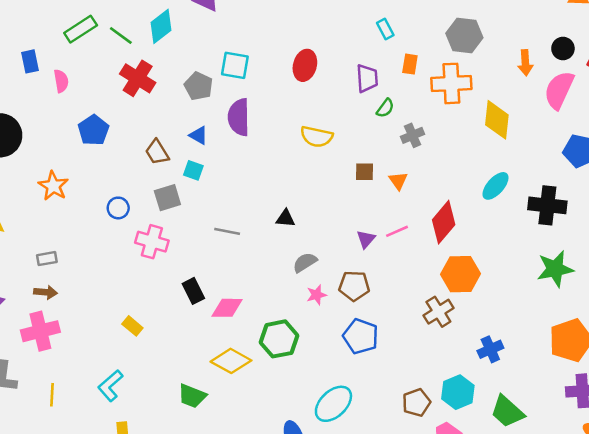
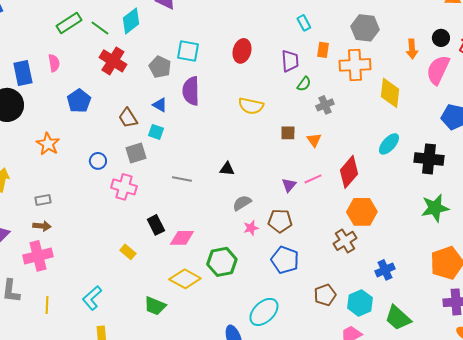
blue rectangle: (30, 61) -> (23, 73), moved, size x1.4
yellow rectangle: (132, 326) -> (128, 252), moved
brown pentagon: (416, 402) -> (325, 295), moved

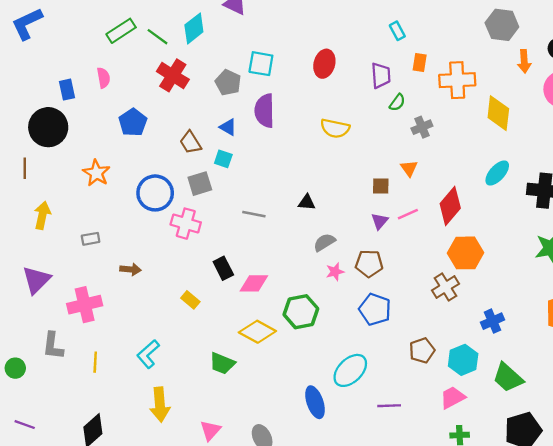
gray hexagon: (365, 28) -> (502, 25), moved
blue rectangle: (23, 73) -> (67, 90), size x0.7
brown square: (288, 133) -> (381, 186), moved
blue circle: (98, 161) -> (155, 193), size x1.8
brown arrow: (42, 226) -> (130, 269), moved

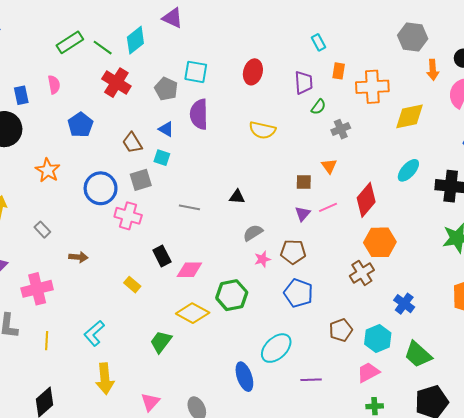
yellow diamond: (498, 113) -> (409, 116), turned 72
gray rectangle: (91, 239) -> (42, 230), turned 56
blue cross: (492, 321) -> (404, 304), turned -30
green trapezoid: (222, 363) -> (161, 342), turned 105

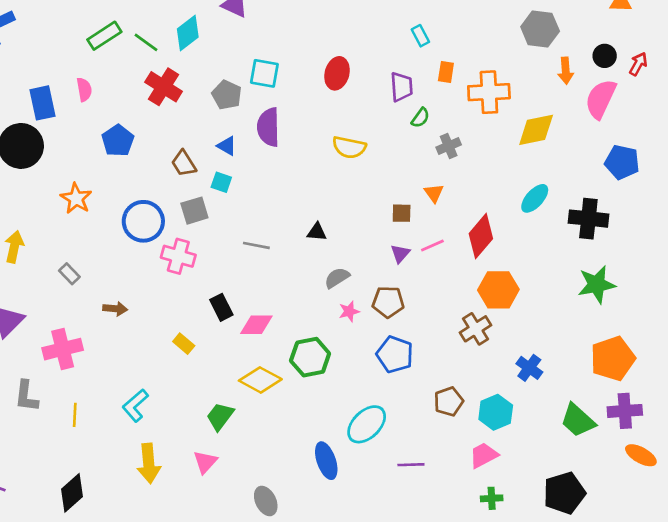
blue rectangle: (21, 95) -> (42, 103), size x1.4
green trapezoid: (418, 354) -> (578, 420), moved
pink triangle: (150, 402) -> (205, 462), moved

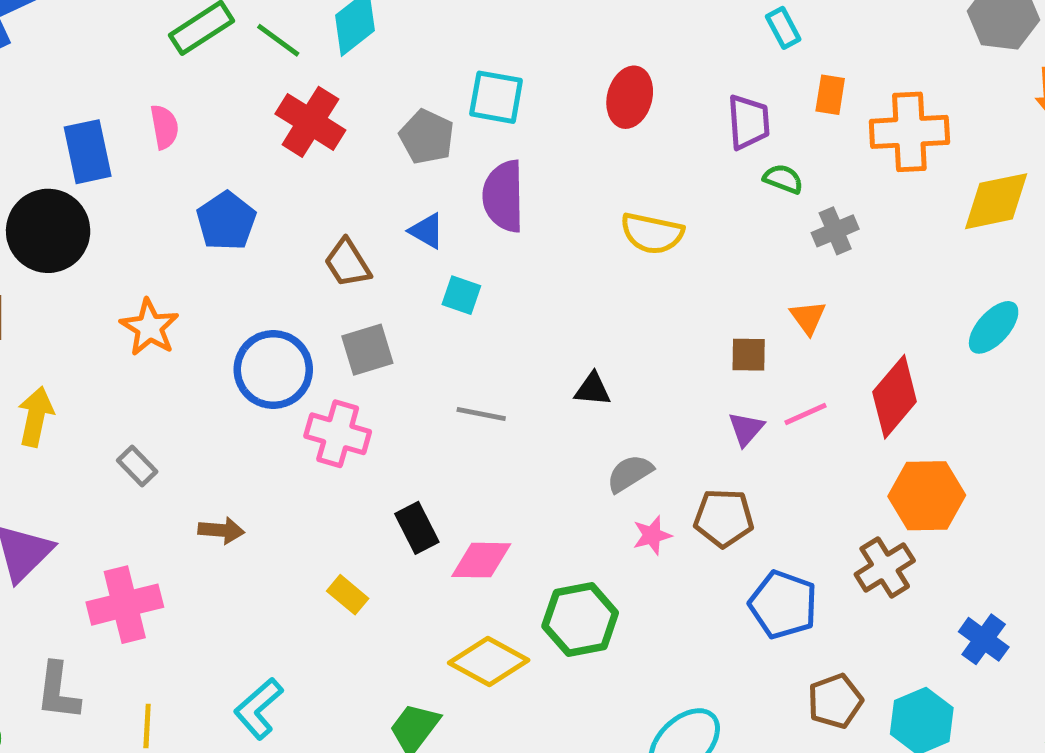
green semicircle: (420, 118) -> (783, 179), turned -105
cyan square: (221, 182) -> (461, 295), moved
blue pentagon: (395, 354) -> (783, 605), moved

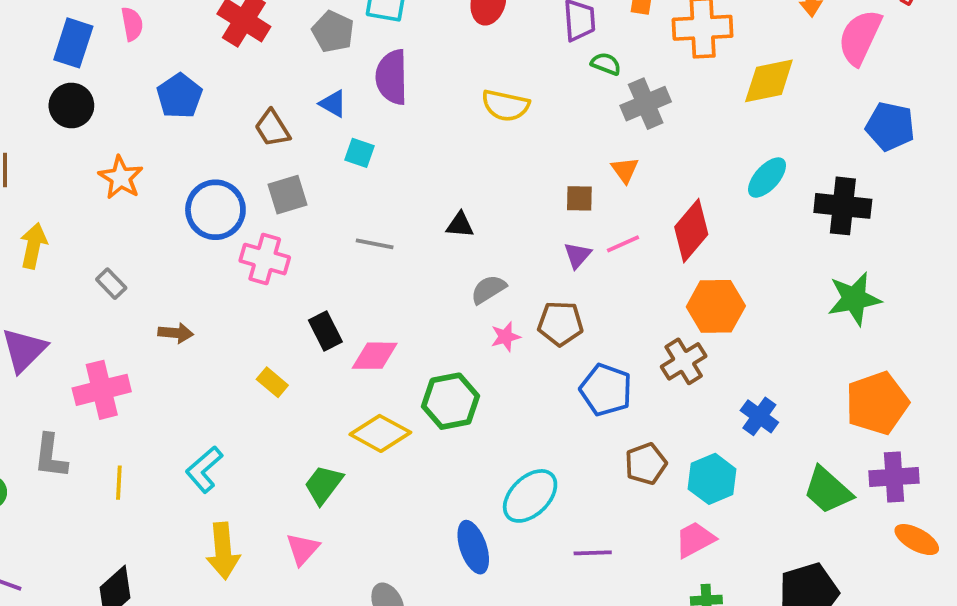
blue rectangle: (88, 152) -> (73, 43), turned 30
black circle: (48, 231) -> (71, 105), moved, size x0.7
gray cross: (835, 231) -> (646, 104), size x1.4

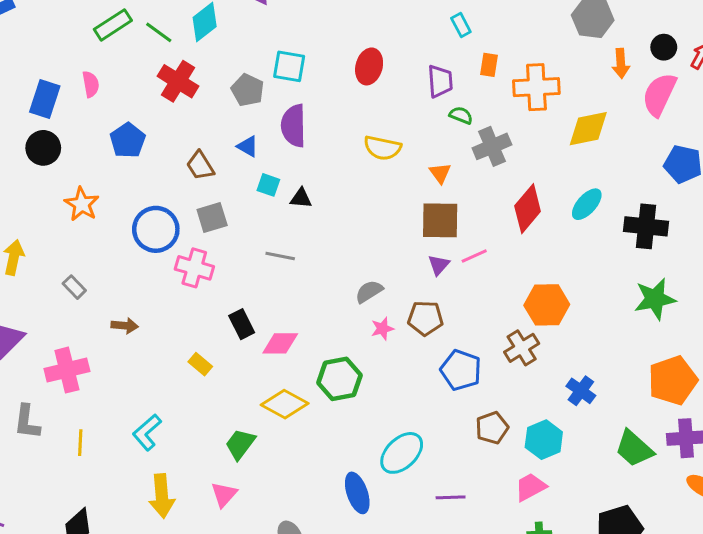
orange triangle: (625, 170) -> (440, 173), moved
brown square: (579, 198) -> (440, 220), size x1.8
black triangle: (460, 225) -> (301, 198), moved
red diamond: (691, 231) -> (528, 209), moved

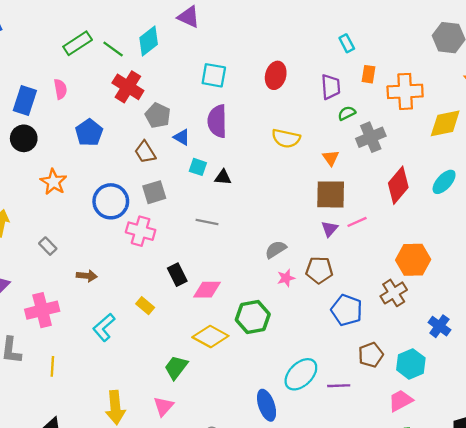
gray pentagon: (248, 90) -> (158, 115), moved
green semicircle: (461, 115) -> (347, 113), turned -48
cyan L-shape: (147, 432) -> (104, 327), moved
purple line: (451, 497) -> (339, 386), moved

